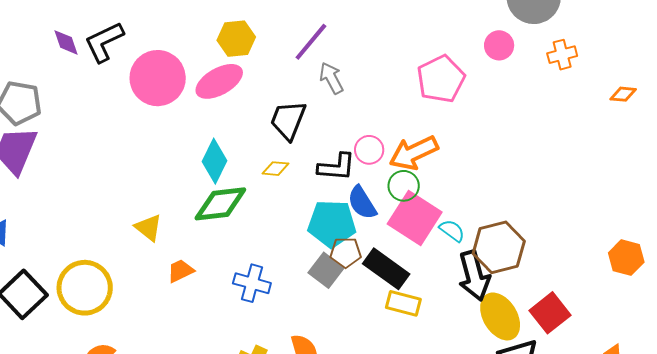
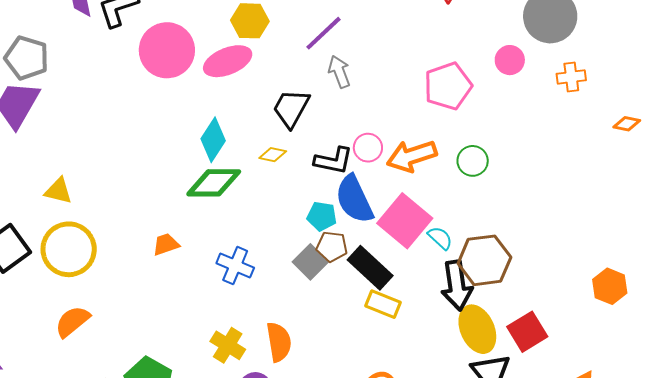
green circle: (404, 186) -> (473, 161), moved
blue semicircle: (362, 203) -> (354, 199), size x1.4
cyan pentagon: (332, 224) -> (322, 216), size x0.6
yellow triangle: (148, 228) -> (58, 191), moved, turned -32

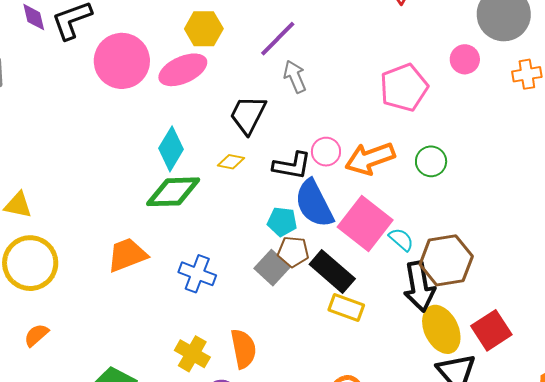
orange trapezoid: (166, 244) -> (127, 255), size x1.5
orange semicircle: (72, 321) -> (36, 335), size x0.7

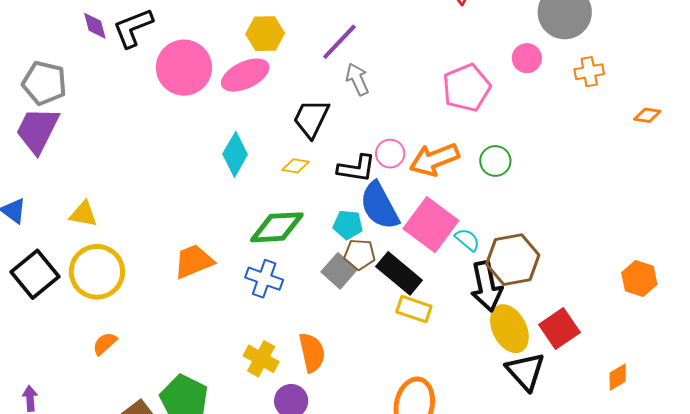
green diamond: (173, 192) -> (277, 227), moved

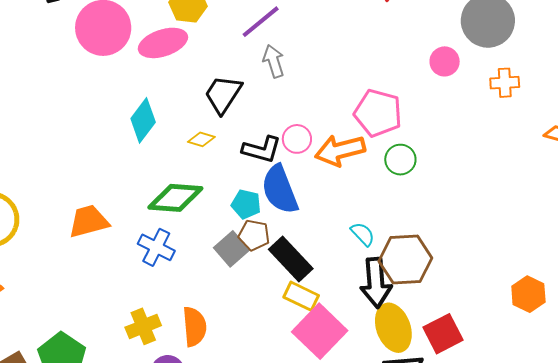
pink pentagon: (467, 88) -> (378, 113), moved, turned 30
pink square: (431, 225) -> (320, 331), moved
yellow cross: (261, 359) -> (143, 326), turned 32

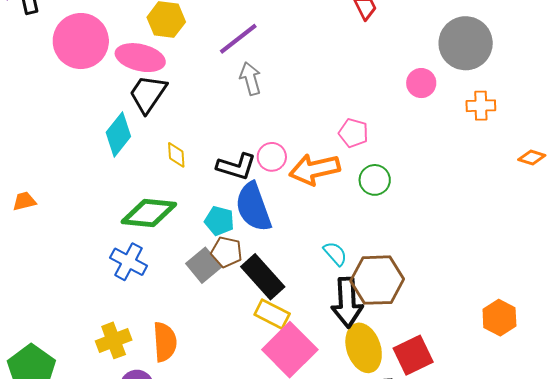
pink ellipse: (163, 43) -> (140, 58), turned 30
black trapezoid: (223, 94) -> (148, 94), moved
pink pentagon: (378, 113) -> (353, 133), size x0.6
yellow diamond: (201, 139) -> (176, 155), turned 68
orange trapezoid: (89, 221) -> (24, 201), moved, size x0.6

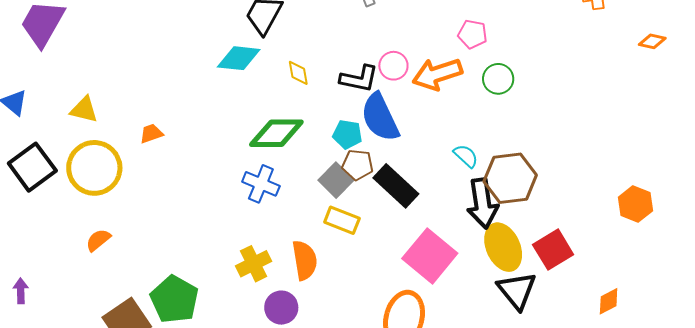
cyan diamond: (118, 134) -> (239, 58), turned 63
yellow rectangle: (272, 314) -> (342, 220), moved

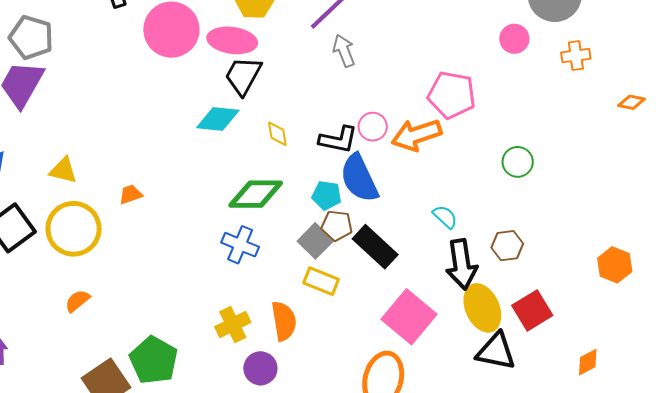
pink pentagon: (472, 34) -> (452, 95), size x1.6
green circle: (498, 79) -> (518, 162), moved
brown hexagon: (510, 178) -> (507, 246), moved, size x0.6
black triangle: (517, 291) -> (496, 351), turned -39

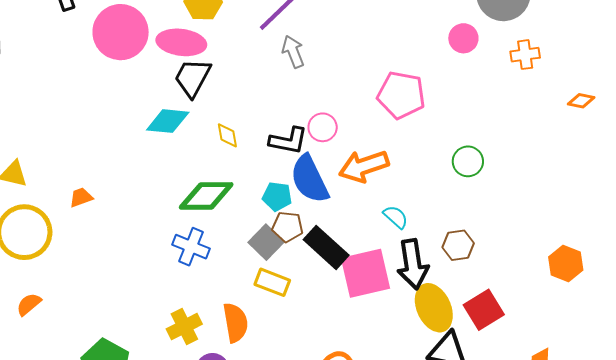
orange arrow: (416, 135) -> (364, 166), moved
pink square: (409, 317) -> (366, 273), moved, turned 38

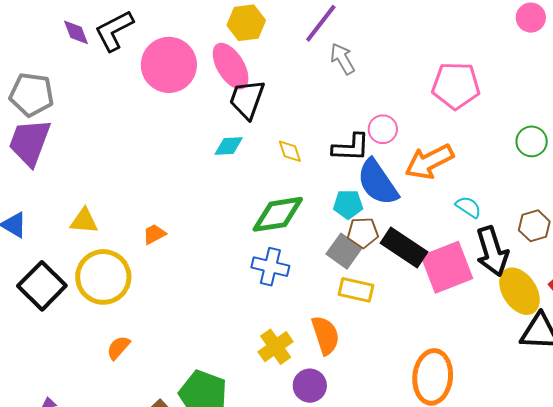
pink circle: (463, 38) -> (531, 18), moved
pink ellipse: (181, 42) -> (231, 66), turned 60
cyan diamond: (168, 121) -> (229, 146), size x0.7

